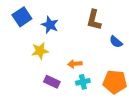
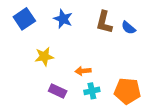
blue star: (50, 25) -> (63, 19), moved
blue semicircle: (116, 42) -> (128, 28), moved

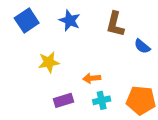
blue semicircle: (128, 28) -> (142, 46), moved
purple rectangle: (58, 91) -> (64, 100), turned -42

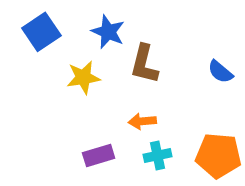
brown L-shape: (115, 24) -> (144, 64), moved
yellow star: (49, 62) -> (83, 77), moved

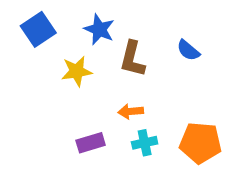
blue semicircle: (220, 72) -> (188, 50), moved

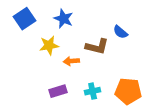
brown L-shape: (132, 59) -> (97, 47), moved, turned -90
orange arrow: (131, 111) -> (71, 61), moved

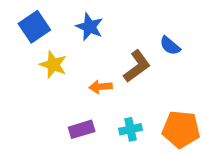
yellow star: (49, 45) -> (53, 65), moved, turned 30
brown L-shape: (97, 47) -> (137, 66), turned -50

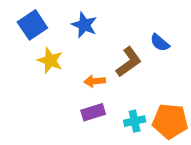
purple rectangle: (82, 129) -> (93, 112), moved
cyan cross: (131, 129) -> (135, 121), moved

